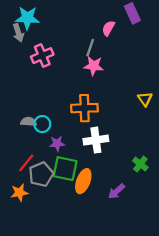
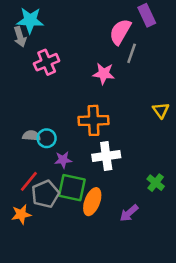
pink semicircle: (108, 28) -> (120, 32), size x1.5
gray line: (90, 48) -> (132, 53), moved

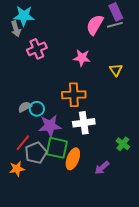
gray line: (132, 53) -> (115, 25), moved, turned 56
yellow triangle: (161, 110) -> (116, 70), moved
gray semicircle: (31, 136) -> (25, 107), turned -32
purple star: (63, 160) -> (50, 126), size x1.6

